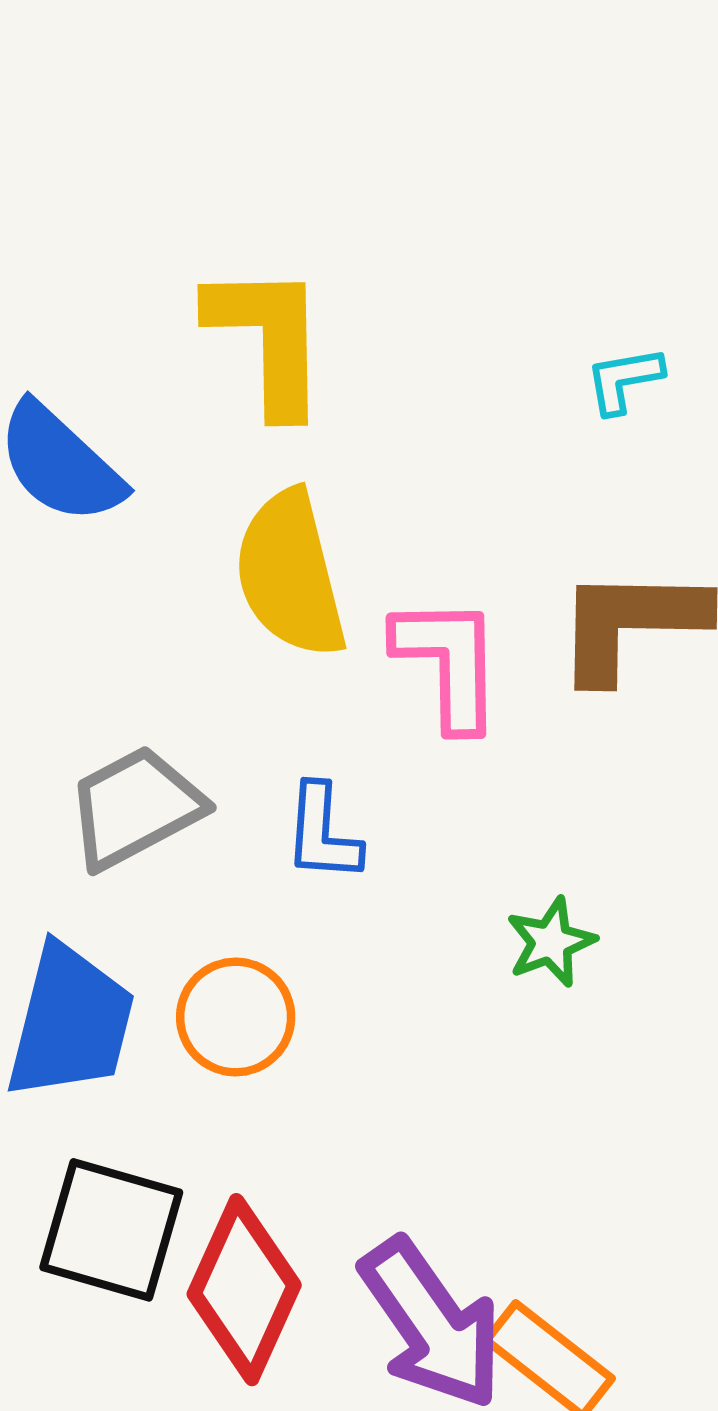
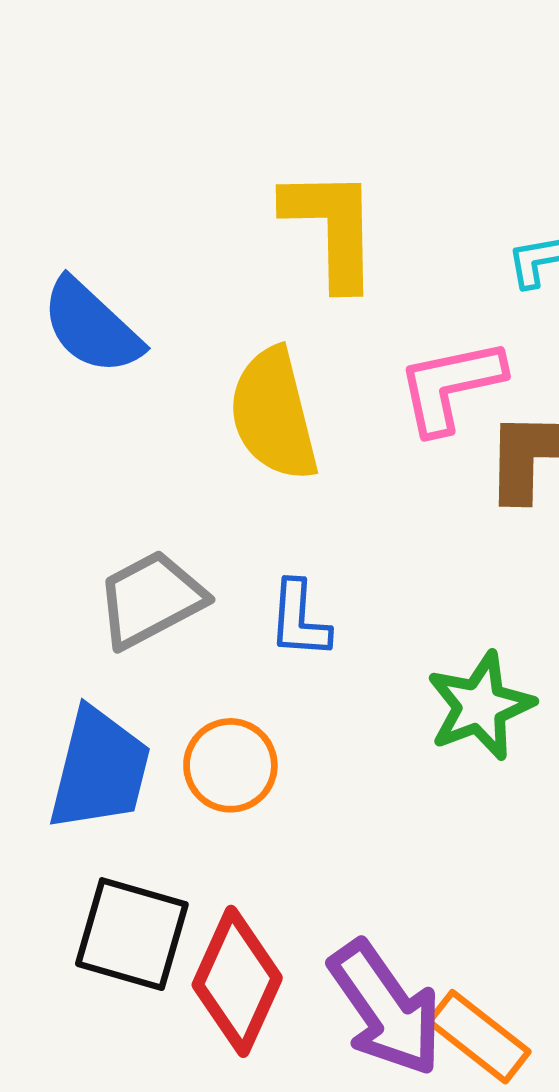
yellow L-shape: (268, 339) -> (332, 228), moved
pink L-shape: (449, 663) -> (450, 386), moved, turned -101
green star: (551, 942) -> (480, 706), size x1.5

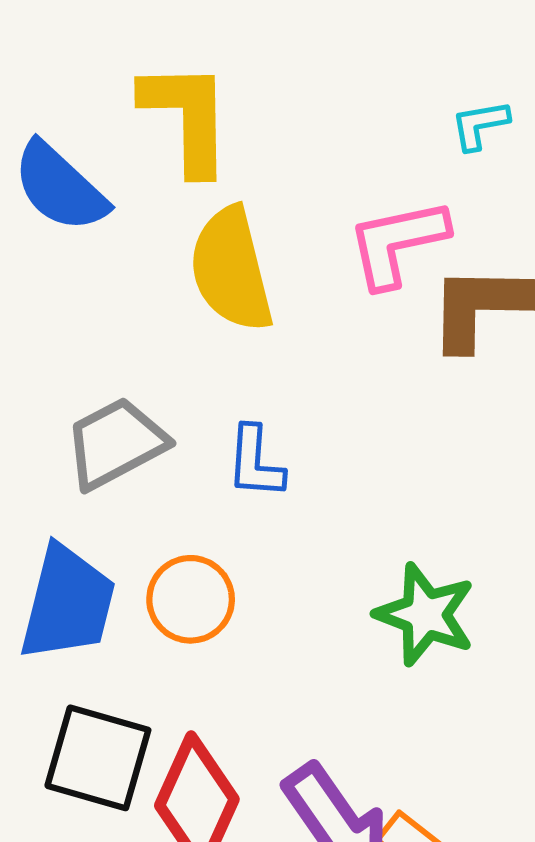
yellow L-shape: (332, 228) -> (187, 117), moved
green star: (480, 706) -> (425, 615), moved, turned -30

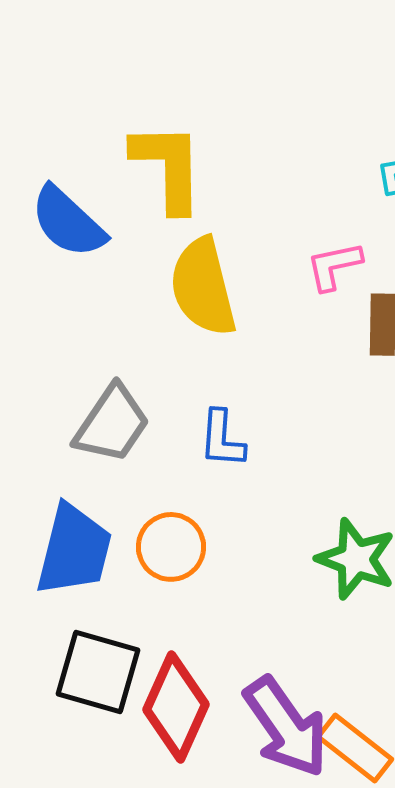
pink L-shape: (397, 243) -> (334, 266), size x0.7
gray trapezoid: (116, 443) -> (112, 424), turned 152

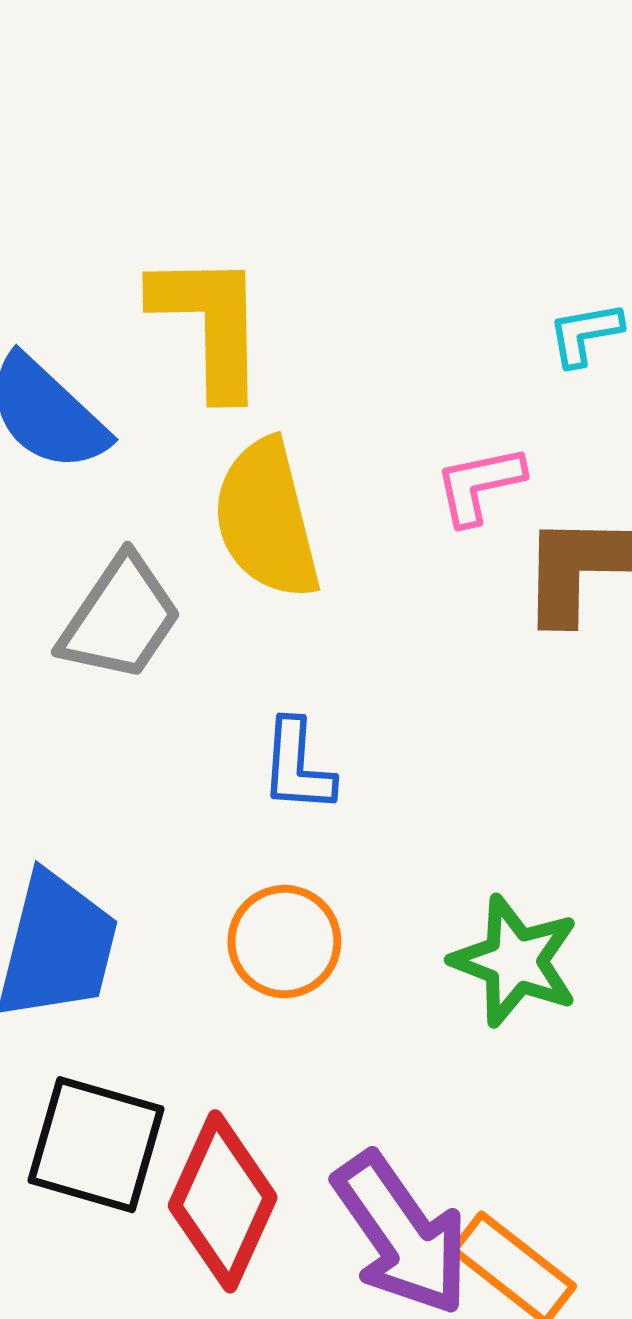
gray trapezoid: (112, 424) -> (120, 618), moved
orange circle: (171, 547) -> (284, 942), moved

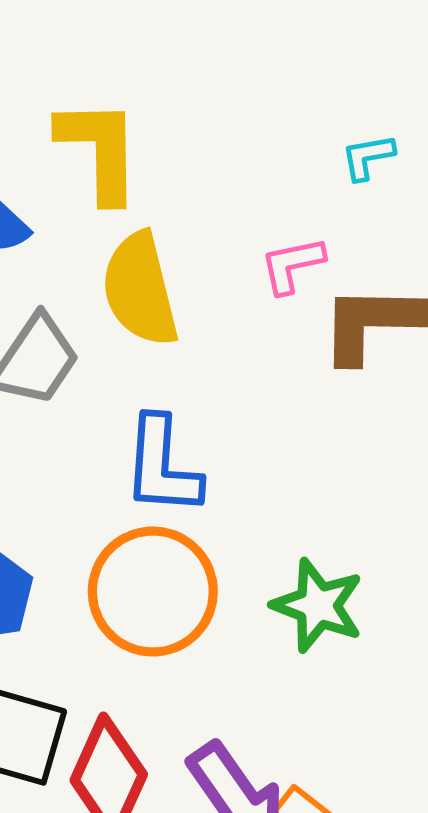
blue L-shape: (297, 766) -> (162, 466), size x1.5
orange circle: (284, 942) -> (153, 592), size x1.6

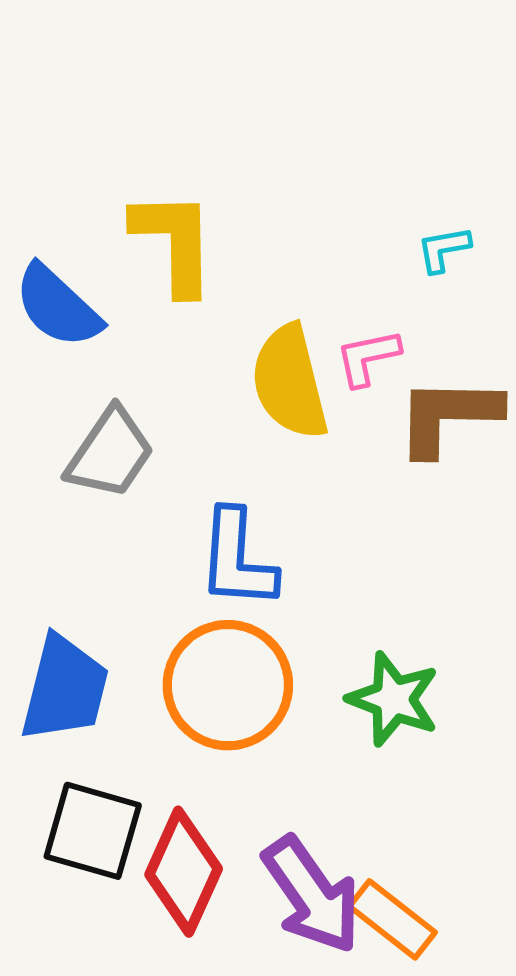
yellow semicircle: (140, 289) -> (290, 382), moved

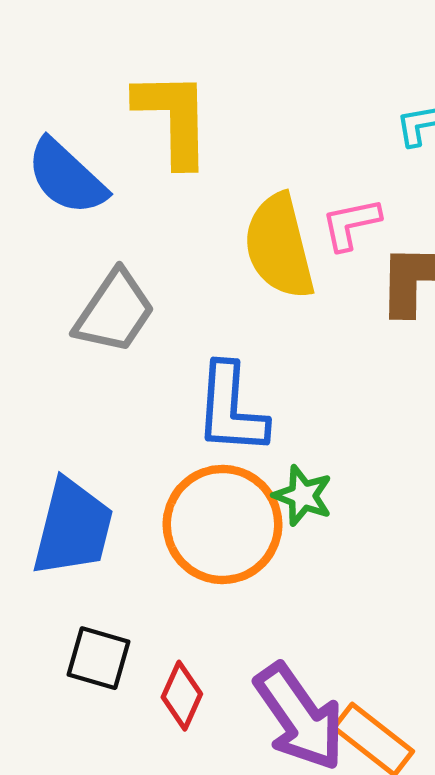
green star: (393, 699) -> (303, 496), moved, size x0.7
black square: (93, 831) -> (98, 658), size x0.7
red diamond: (184, 872) -> (182, 696), size x0.6

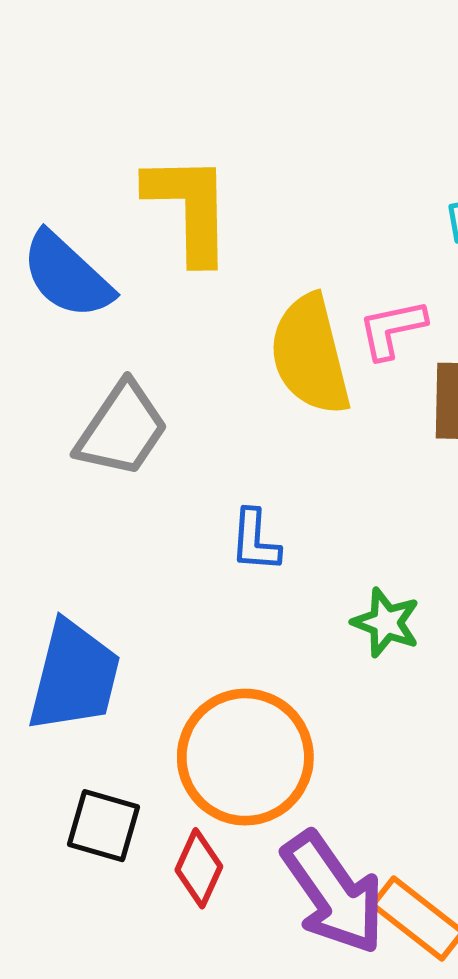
blue L-shape: (231, 409) -> (255, 541), size x0.6
green star: (303, 496) -> (386, 623), moved
orange circle: (223, 524) -> (245, 757), moved

